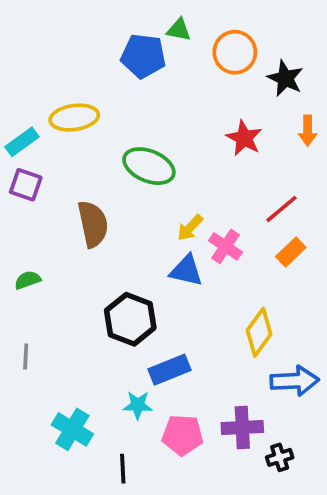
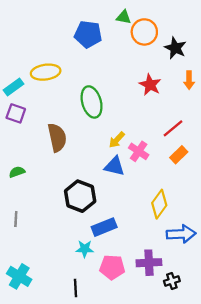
green triangle: (179, 30) -> (124, 17), moved
green ellipse: (149, 166) -> (92, 102), turned 52
cyan cross: (72, 429) -> (19, 276), moved

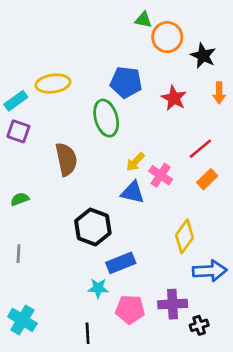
blue pentagon: (88, 34) -> (126, 82), moved

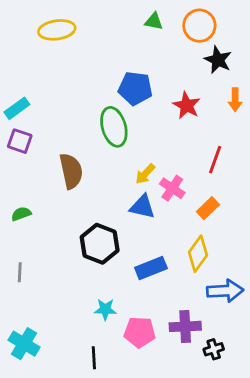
orange circle: (167, 37) -> (199, 26), moved
yellow ellipse: (53, 84) -> (57, 30), moved
red line: (200, 149) -> (215, 160), turned -30
orange rectangle: (207, 179) -> (208, 208), moved
blue rectangle: (121, 263) -> (151, 268), moved

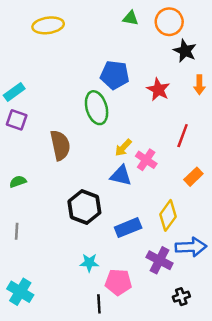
orange rectangle: (208, 208) -> (193, 177), moved
purple cross: (185, 326) -> (160, 260), moved, turned 30
black line: (94, 358) -> (99, 304), moved

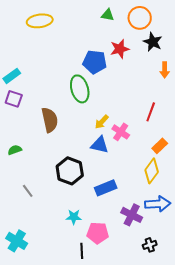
red star: (158, 90) -> (120, 49), moved, turned 30
yellow diamond: (168, 215) -> (152, 171), moved
gray line: (17, 231) -> (28, 191), moved, turned -40

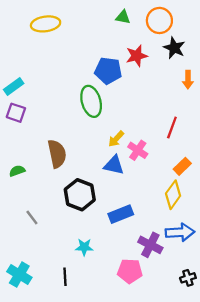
brown semicircle: (50, 120) -> (57, 154), moved
pink pentagon: (98, 233) -> (130, 271), moved
black cross: (150, 245) -> (188, 278), moved
black line: (82, 251) -> (65, 277), moved

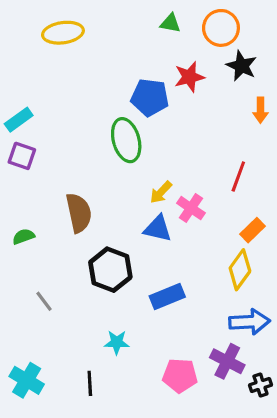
purple cross: (150, 245) -> (227, 361), moved

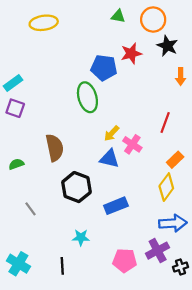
purple cross: (227, 361) -> (158, 251), turned 35

